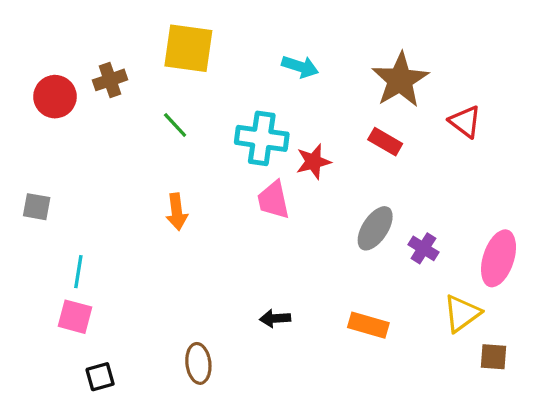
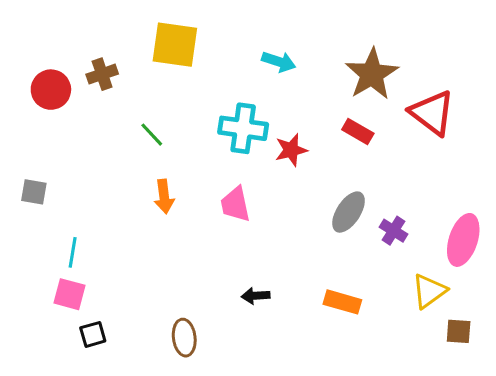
red triangle: (465, 122) -> (432, 113), size x1.5
green line: (175, 125) -> (152, 135), moved
pink trapezoid: (273, 200) -> (235, 204), moved
black square: (100, 377) -> (93, 334), moved

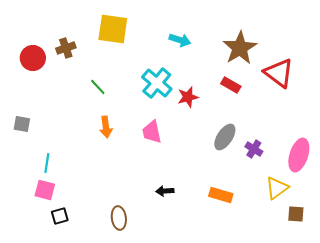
cyan cross: (243, 128) -> (157, 83), turned 32

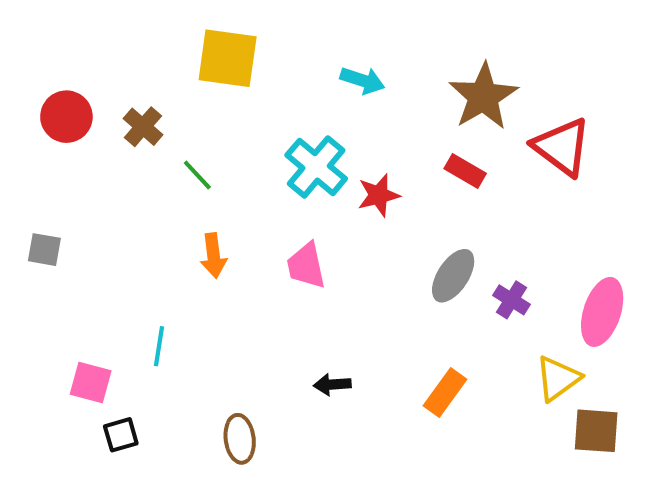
brown cross: (66, 48) -> (143, 127), moved, turned -30
cyan line: (47, 163) -> (159, 346), moved
orange rectangle: (221, 195) -> (445, 393), turned -70
brown square: (296, 214) -> (596, 431), size x1.4

